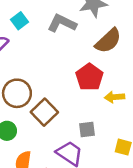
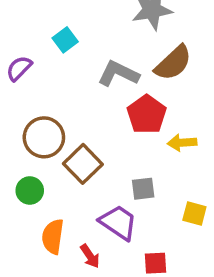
cyan square: (19, 21) -> (65, 40), moved
gray L-shape: (62, 23) -> (118, 74), moved

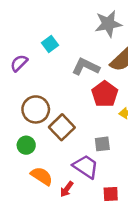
orange semicircle: (53, 237) -> (42, 176), turned 115
red arrow: (90, 256) -> (67, 189), turned 70

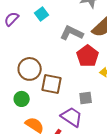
purple semicircle: (19, 63) -> (12, 19), moved
brown square: (62, 127) -> (52, 84), turned -35

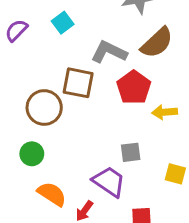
brown square: (52, 84) -> (78, 83), moved

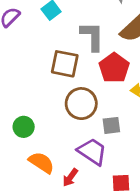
gray L-shape: (109, 52) -> (92, 36), turned 64
brown circle: (44, 108) -> (81, 104), moved

